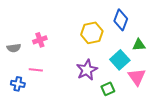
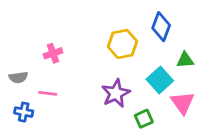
gray semicircle: (14, 48) -> (18, 77), moved

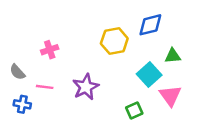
blue diamond: (161, 27) -> (150, 25), turned 55
gray semicircle: (18, 77) -> (17, 72), turned 56
purple star: (116, 93) -> (86, 87), moved

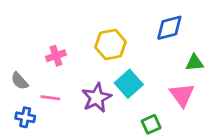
yellow hexagon: (114, 41) -> (111, 45), moved
cyan square: (149, 75) -> (129, 84), moved
pink triangle: (170, 96) -> (182, 95), moved

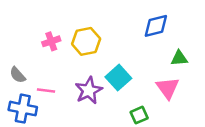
yellow hexagon: (111, 45) -> (86, 41), moved
pink cross: (56, 56) -> (51, 41), moved
blue cross: (25, 117) -> (23, 109), size x1.5

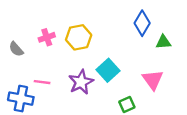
blue diamond: (156, 26) -> (142, 23), turned -45
green triangle: (179, 58) -> (163, 42), moved
gray semicircle: (18, 75) -> (16, 49), moved

